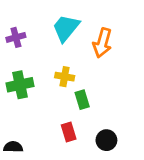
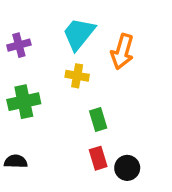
yellow cross: (65, 77) -> (77, 76), moved
red rectangle: (69, 132) -> (98, 158), moved
black semicircle: (13, 147) -> (16, 161), moved

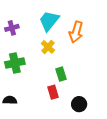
yellow cross: (77, 76) -> (48, 47), turned 32
red rectangle: (98, 158) -> (53, 92), moved

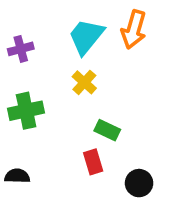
orange arrow: (76, 32) -> (134, 29), moved
green rectangle: (61, 74) -> (107, 130), turned -48

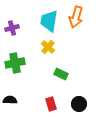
cyan trapezoid: (86, 37) -> (49, 21), turned -30
red rectangle: (93, 162) -> (51, 104), moved

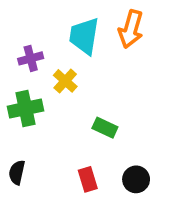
purple cross: (12, 28) -> (31, 58), moved
yellow cross: (48, 47) -> (65, 81), moved
black semicircle: (10, 100) -> (17, 172), turned -80

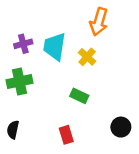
cyan trapezoid: (84, 36) -> (55, 46), moved
yellow cross: (65, 81) -> (87, 57), moved
black circle: (136, 179) -> (121, 127), moved

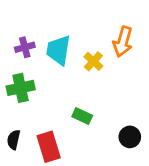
orange arrow: (99, 22) -> (123, 42), moved
green rectangle: (79, 96) -> (82, 116), moved
red rectangle: (66, 135) -> (49, 147), moved, size x1.5

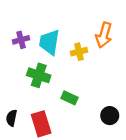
yellow cross: (93, 61) -> (79, 52), turned 35
green cross: (21, 88) -> (39, 75), moved, turned 30

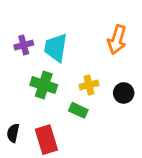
yellow cross: (79, 52) -> (89, 85), moved
black circle: (110, 116) -> (124, 93), moved

